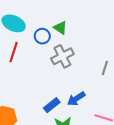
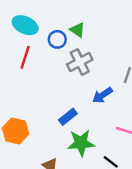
blue arrow: (76, 99) -> (102, 95), moved

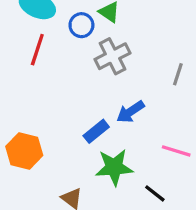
blue arrow: (102, 95) -> (130, 112), moved

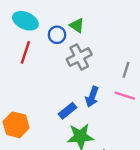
blue arrow: (130, 112) -> (92, 97), turned -36
pink line: (176, 151) -> (125, 96), moved

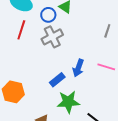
gray cross: (79, 57) -> (52, 37), moved
gray line: (126, 70) -> (107, 31), moved

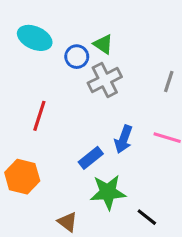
red line: (21, 30) -> (39, 116), moved
gray cross: (52, 37) -> (105, 80), moved

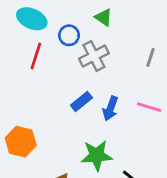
green triangle: (103, 44) -> (104, 17), moved
red line: (39, 116) -> (36, 56), moved
blue rectangle: (91, 158) -> (81, 102), moved

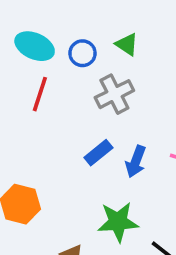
blue circle: (69, 35) -> (82, 53), moved

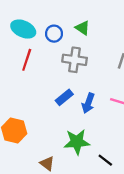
gray cross: (114, 94) -> (75, 60), turned 35

